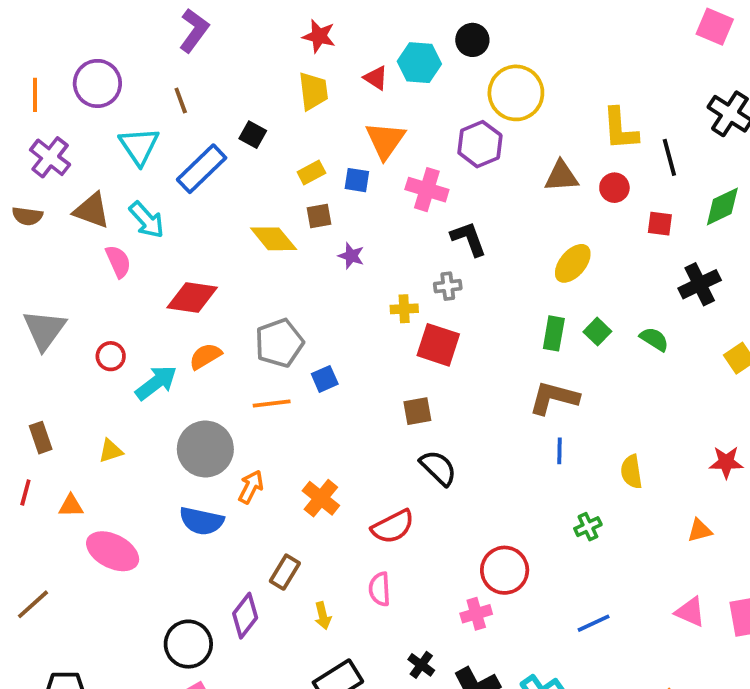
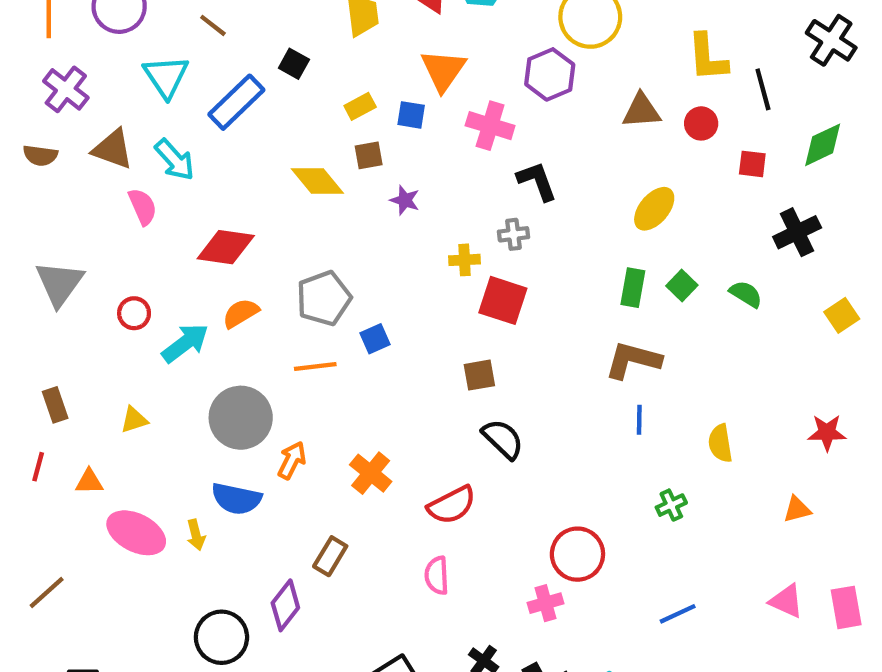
brown line: (181, 101) -> (213, 25), turned -32
yellow arrow: (323, 616) -> (196, 535), moved

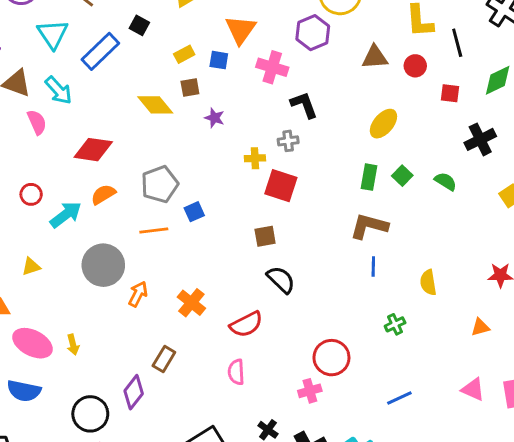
blue semicircle: (236, 499) -> (24, 391), moved

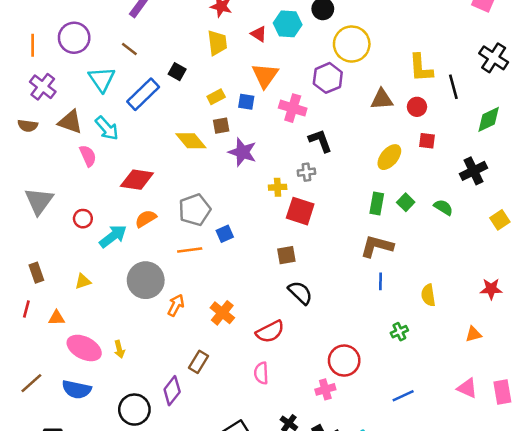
red square: (450, 93) -> (427, 141), moved
purple star: (214, 118) -> (242, 152), size x1.6

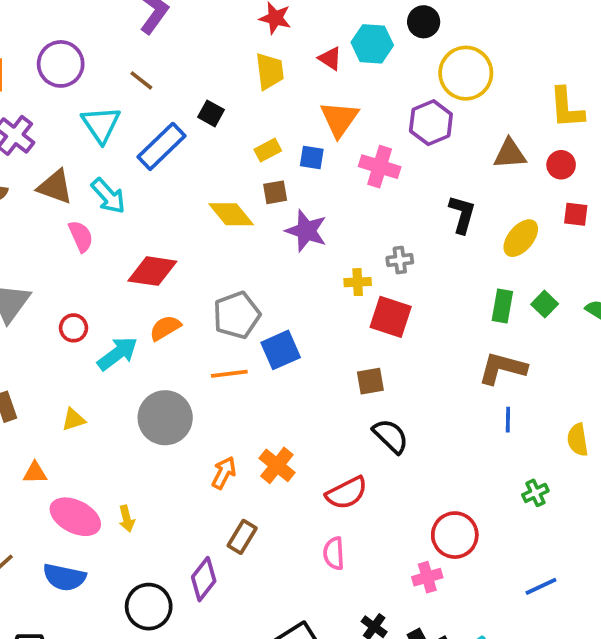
black L-shape: (320, 141) -> (462, 214), moved, turned 36
blue square: (225, 234) -> (281, 350), size x1.5
orange arrow: (176, 305) -> (224, 473), moved

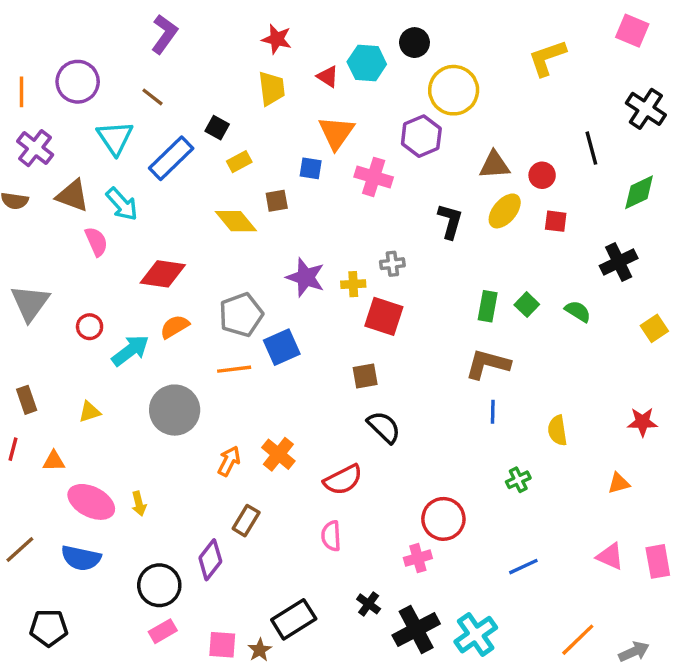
yellow L-shape: (567, 108) -> (547, 58), moved, turned 75
yellow rectangle: (268, 150) -> (239, 162), moved
purple star: (306, 231) -> (306, 277), moved
yellow ellipse: (521, 238) -> (505, 211), moved

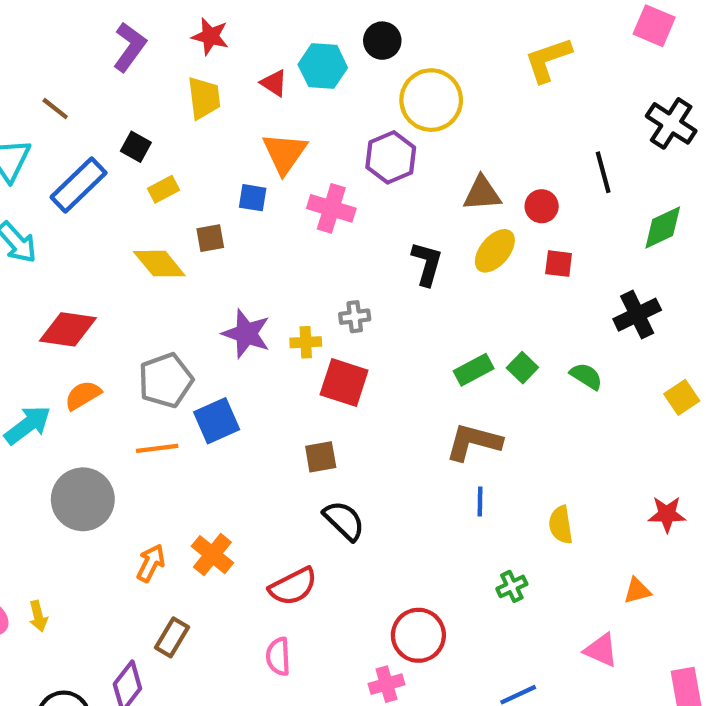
purple L-shape: (164, 34) -> (130, 47), moved
green rectangle: (488, 306) -> (474, 370), turned 52
pink triangle: (610, 556) -> (601, 650), moved

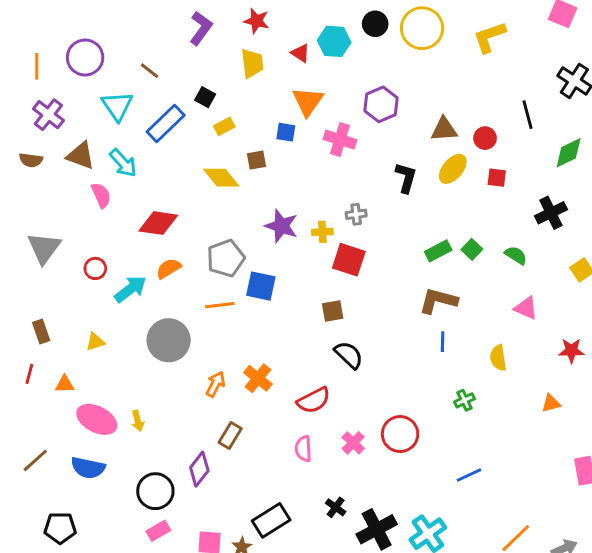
yellow circle: (431, 100) -> (422, 28), moved
blue square: (217, 421) -> (261, 286), turned 36
pink triangle: (601, 650) -> (526, 308), moved
pink cross: (387, 684) -> (353, 443), moved, turned -30

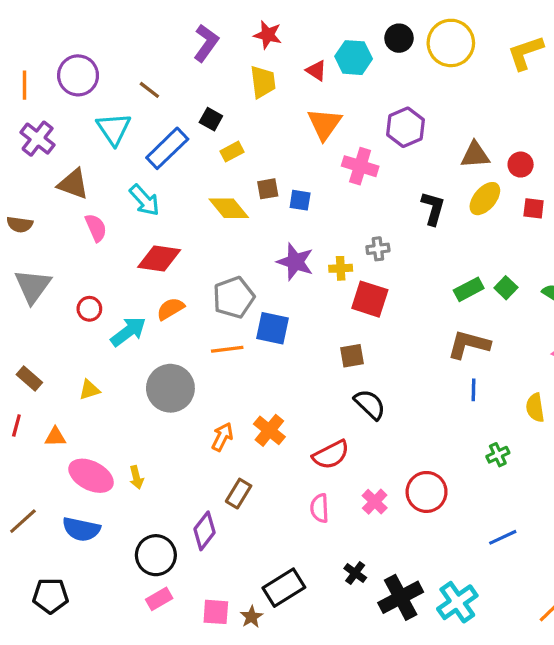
blue square: (286, 132) -> (300, 200), moved
brown semicircle: (31, 160) -> (20, 225), moved
cyan arrow: (123, 163) -> (145, 200), moved
brown rectangle: (41, 331) -> (29, 378), turned -30

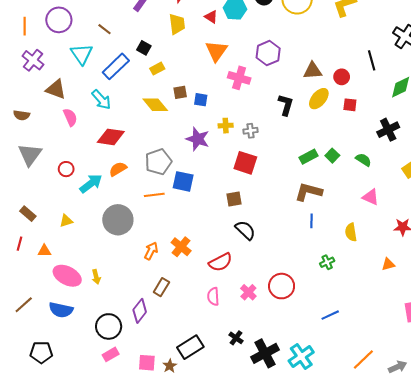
yellow cross: (341, 268) -> (226, 126), moved

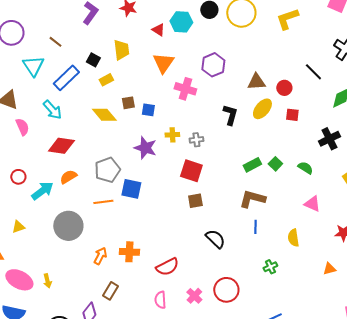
yellow trapezoid: (177, 24) -> (121, 50), moved
black line: (372, 60) -> (313, 72), turned -30
brown square: (234, 199) -> (195, 201), moved
black semicircle: (245, 230) -> (215, 239), moved
orange cross: (181, 247) -> (129, 252), turned -36

